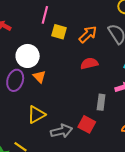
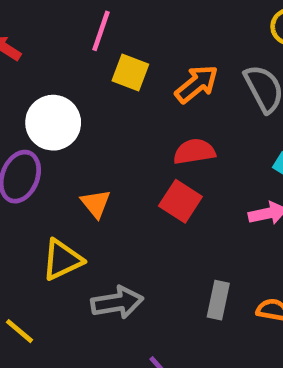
orange triangle: (39, 77) -> (96, 204), moved
gray rectangle: (101, 102) -> (218, 300), moved
red square: (87, 124) -> (180, 201), moved

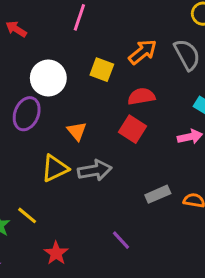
yellow square: (130, 72) -> (102, 70), moved
gray rectangle: (218, 300) -> (158, 194), turned 55
gray arrow: (117, 302) -> (95, 170), moved

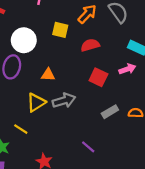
red square: (132, 129) -> (98, 77), moved
orange triangle: (77, 131) -> (48, 75), turned -40
yellow line: (27, 215) -> (21, 129), moved

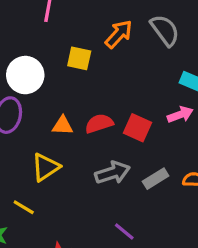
red semicircle: (90, 45) -> (99, 124), moved
gray arrow: (64, 101) -> (112, 173), moved

